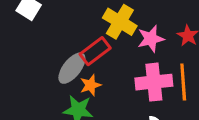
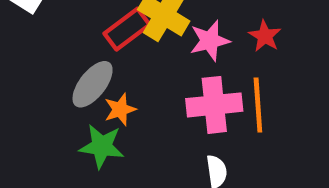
red rectangle: (95, 51) -> (127, 29), moved

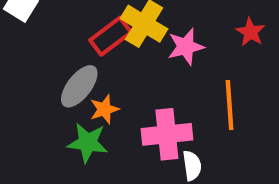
red star: (265, 36) -> (250, 32), moved
pink cross: (214, 105) -> (167, 134), moved

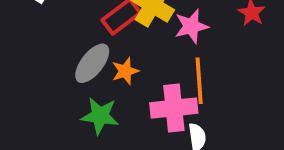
orange line: (230, 105) -> (199, 81), moved
orange star: (104, 109) -> (125, 71), moved

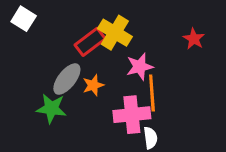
pink star: (191, 26) -> (140, 67), moved
green star: (100, 116) -> (51, 108), moved

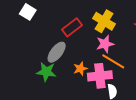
yellow cross: (115, 33) -> (104, 21), moved
orange star: (93, 85) -> (80, 69), moved
orange line: (152, 93) -> (113, 61), turned -55

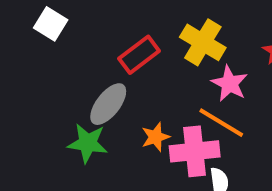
pink star: (105, 44) -> (229, 84), moved, turned -30

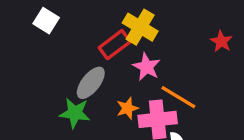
yellow cross: (203, 42) -> (140, 27), moved
pink star: (229, 84) -> (146, 67), moved

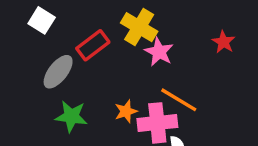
red rectangle: (115, 45) -> (93, 45), moved
pink star: (146, 67) -> (159, 52), moved
gray ellipse: (91, 83) -> (58, 72), moved

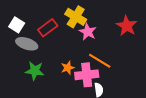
white square: (42, 20) -> (17, 25), moved
red star: (223, 42) -> (127, 26), size x1.5
gray ellipse: (58, 72) -> (27, 44), turned 70

